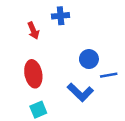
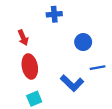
red arrow: (33, 31) -> (23, 38), moved
blue circle: (89, 59) -> (83, 42), moved

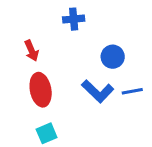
blue L-shape: (72, 83) -> (98, 91), moved

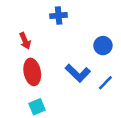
blue circle: (113, 57) -> (103, 46), moved
blue line: (132, 91) -> (105, 83), moved, turned -35

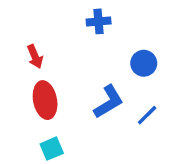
blue cross: (59, 16) -> (99, 21), moved
blue L-shape: (78, 73) -> (109, 102), turned -75

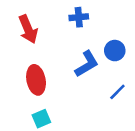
red arrow: (35, 57) -> (28, 29), moved, size x1.5
blue L-shape: (109, 102) -> (87, 64), moved

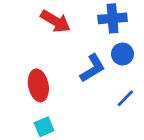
blue cross: (79, 17) -> (113, 18), moved, size x1.4
red arrow: (28, 29) -> (55, 21), moved, turned -36

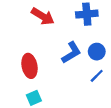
blue circle: (122, 54) -> (97, 52), moved

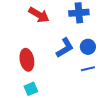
blue line: (97, 76) -> (88, 69), turned 32

